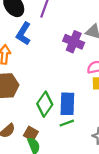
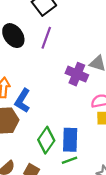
blue L-shape: (24, 34) -> (23, 101), moved

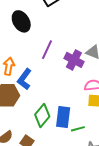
purple line: (46, 38) -> (47, 50), moved
green line: (69, 160) -> (78, 129), moved

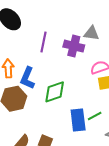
green diamond: (42, 116) -> (55, 92), moved, turned 45
blue rectangle: (63, 117) -> (78, 120), moved

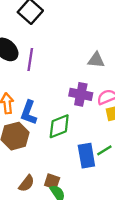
purple line: (44, 42) -> (30, 59), moved
purple cross: (74, 46) -> (81, 94), moved

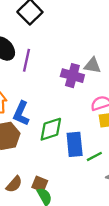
purple cross: (81, 94) -> (72, 76), moved
blue rectangle: (86, 156) -> (75, 144), moved

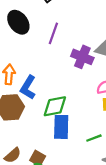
purple line: (26, 60) -> (53, 33), moved
blue rectangle: (75, 144) -> (61, 127), moved

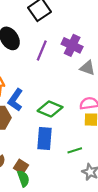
purple cross: (82, 57) -> (72, 45), moved
green diamond: (55, 106) -> (50, 109), moved, turned 30

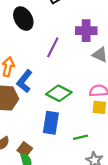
purple cross: (72, 45) -> (86, 31), turned -30
purple line: (42, 51) -> (53, 47), moved

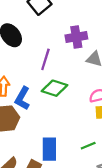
green diamond: (59, 93) -> (55, 88), moved
blue rectangle: (51, 123) -> (49, 149), moved

